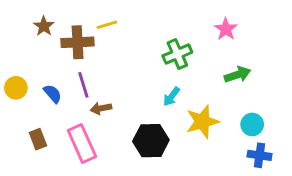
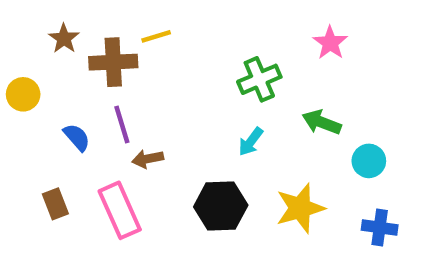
green arrow: (237, 75) -> (322, 122), moved, turned -140
yellow circle: (16, 88) -> (23, 94), moved
yellow star: (202, 122) -> (300, 208), moved
cyan circle: (252, 124) -> (369, 161), moved

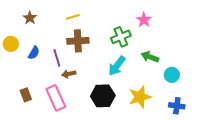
pink star: (330, 43) -> (144, 20), moved
brown cross: (113, 62) -> (78, 41), moved
blue semicircle: (77, 137) -> (34, 53), moved, turned 72
cyan arrow: (251, 142) -> (117, 66), size x1.5

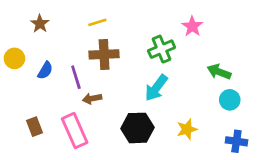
green arrow: (150, 57) -> (219, 72), moved
yellow star: (140, 97) -> (187, 129), size x0.7

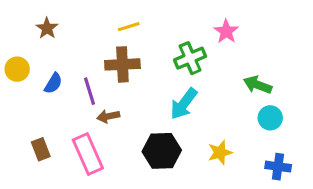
yellow line: (97, 22) -> (129, 27), moved

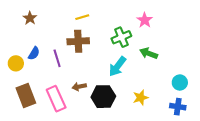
yellow circle: (17, 69) -> (16, 63), moved
green arrow: (258, 85) -> (149, 53), moved
brown arrow: (108, 116) -> (79, 87), moved
cyan circle: (270, 118) -> (180, 82), moved
brown rectangle: (41, 149) -> (26, 96), size x1.6

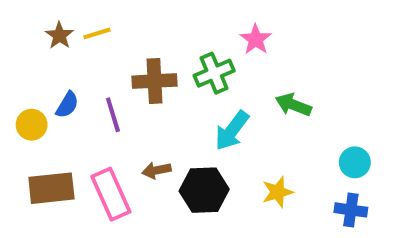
yellow line: (82, 17) -> (97, 33), moved
pink star: (145, 20) -> (256, 39), moved
green cross: (121, 37) -> (214, 73), moved
brown rectangle: (26, 96) -> (51, 188), turned -75

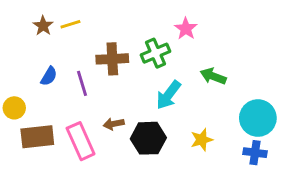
yellow circle: (32, 125) -> (14, 108), moved
cyan circle: (355, 162) -> (258, 118), size x1.6

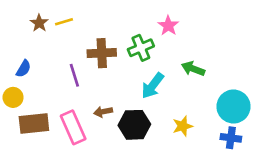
blue semicircle: (49, 76) -> (23, 69), moved

